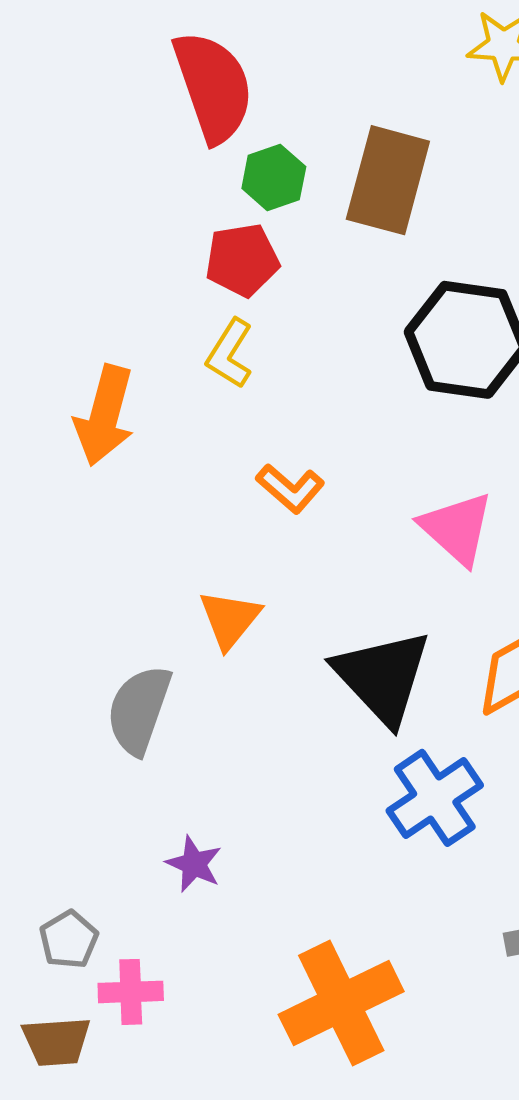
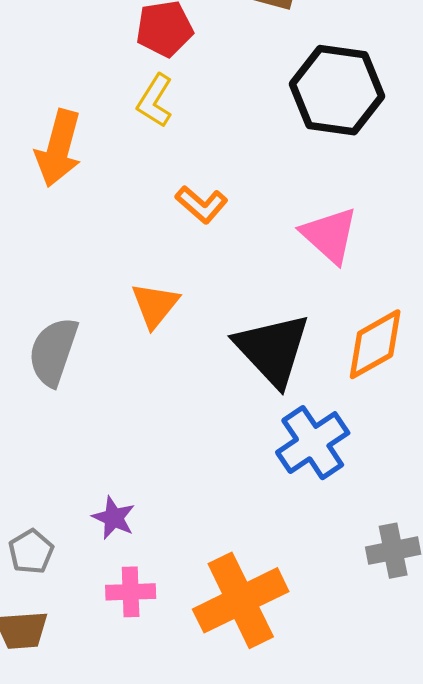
gray semicircle: (139, 710) -> (53, 352), moved
purple star: (194, 864) -> (114, 518), moved
pink cross: (131, 992) -> (131, 592), moved

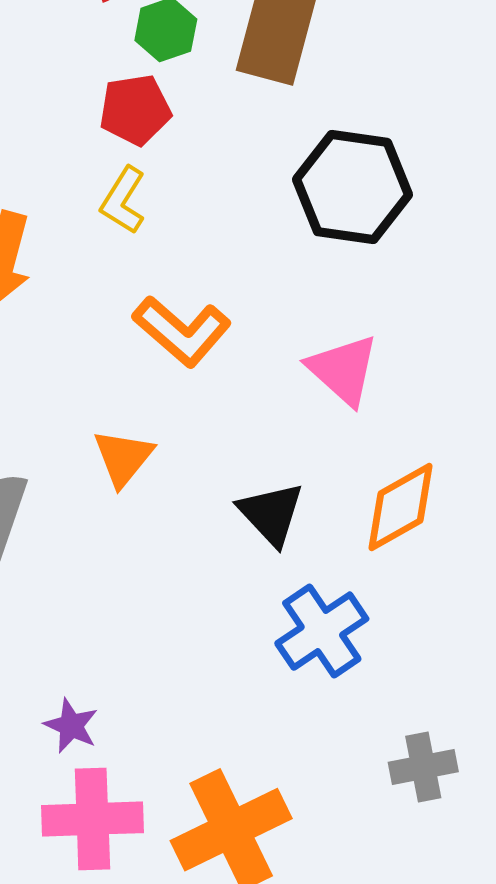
orange L-shape: (202, 204) -> (182, 331), size x1.5
black triangle: (272, 349) -> (271, 514), size x0.7
pink cross: (131, 592) -> (92, 819), size x1.6

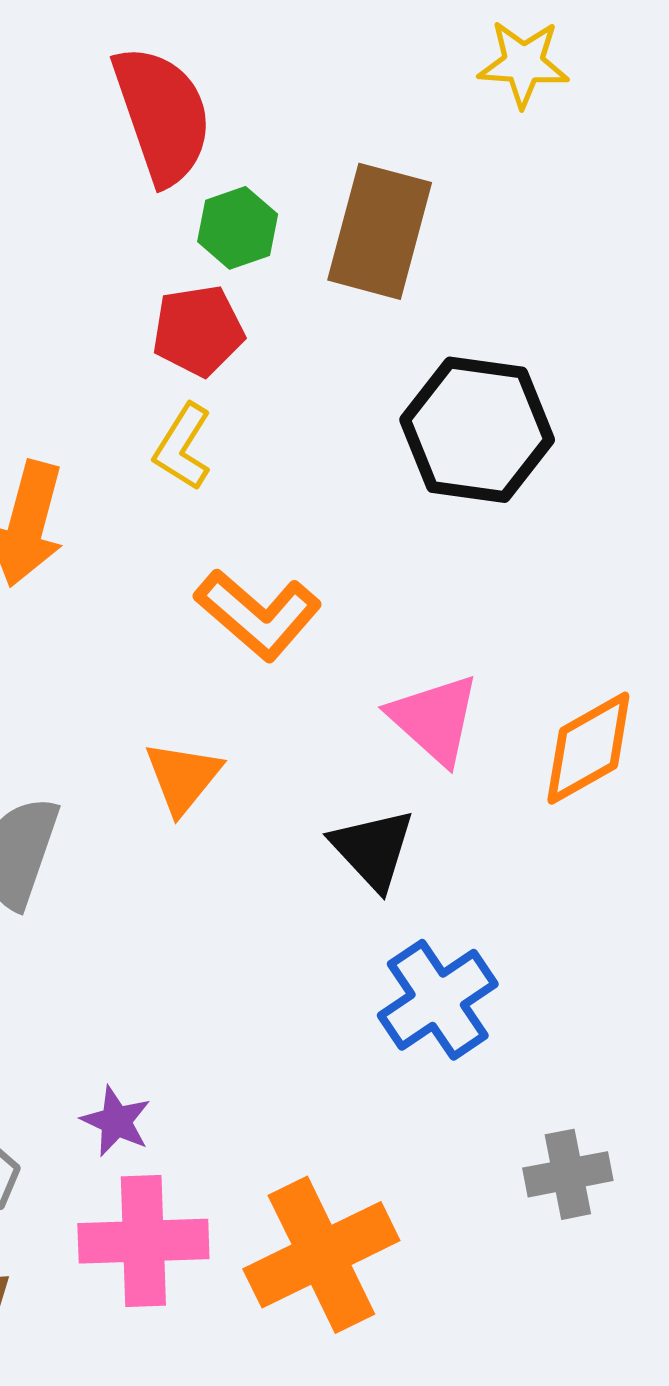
pink triangle: (343, 370) -> (434, 719), moved
orange diamond: (400, 507) -> (588, 748), moved

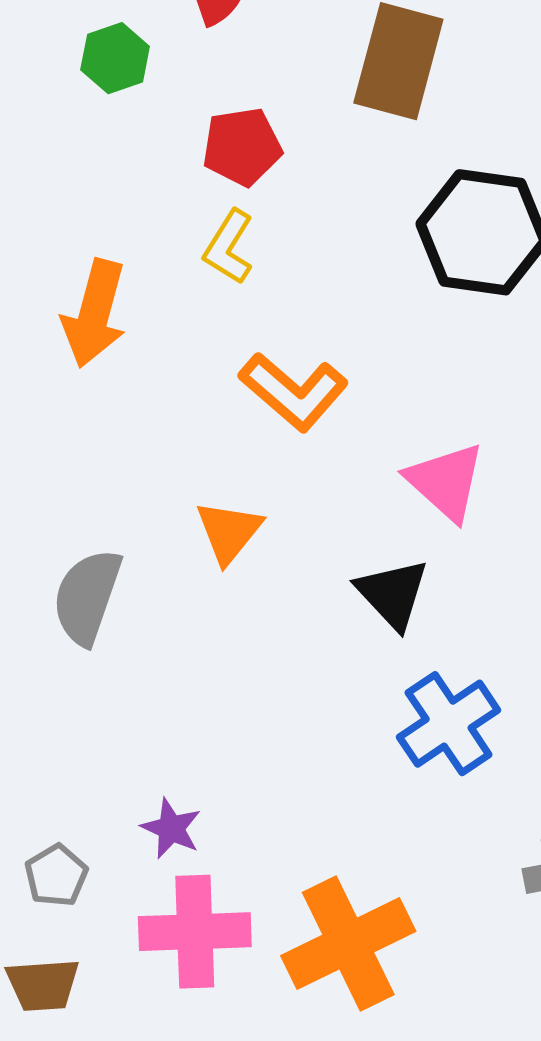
green hexagon: (238, 228) -> (115, 58), moved

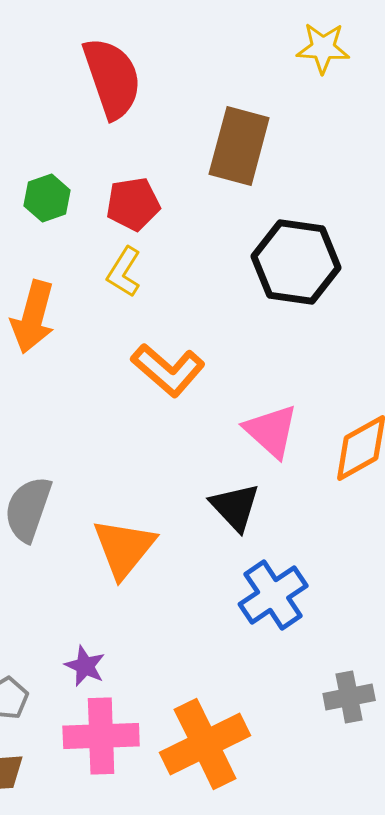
green hexagon: (115, 58) -> (47, 198), moved
orange triangle: (229, 532) -> (124, 548), moved, size x1.4

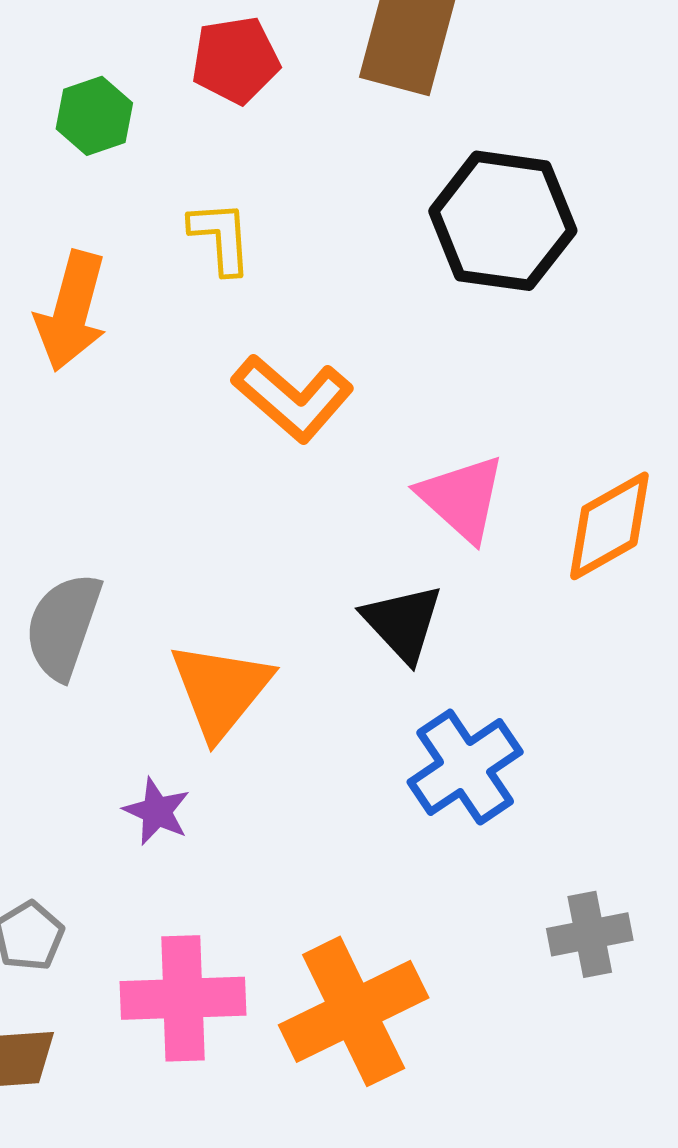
red pentagon: (133, 204) -> (235, 60), moved
yellow L-shape: (124, 272) -> (221, 237), turned 144
purple star: (85, 666) -> (157, 811), moved

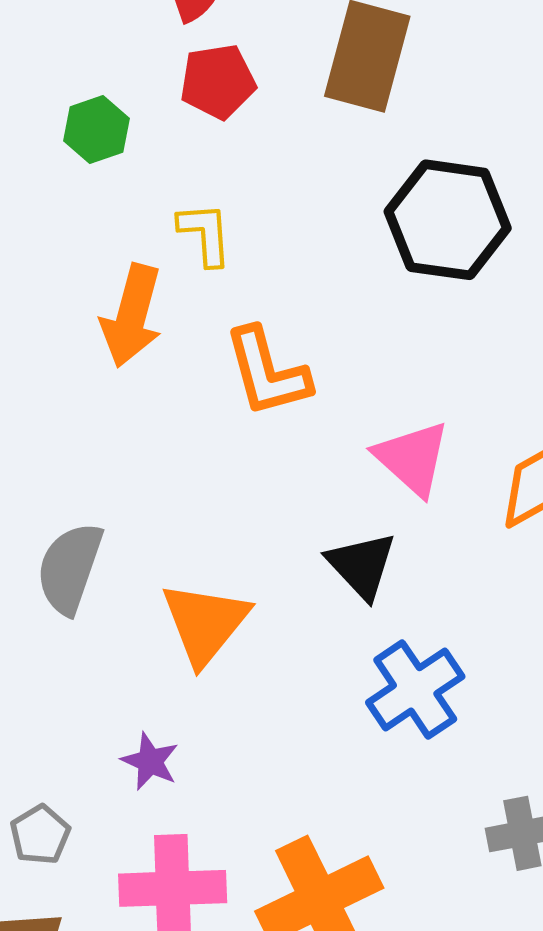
orange arrow: (71, 311) -> (132, 316), moved
orange L-shape: (293, 398) -> (267, 372), turned 34
purple star: (157, 811) -> (150, 761), moved

